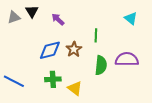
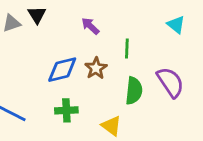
purple arrow: (58, 19) -> (90, 26), moved
purple semicircle: (127, 59) -> (170, 82), turned 55
yellow triangle: (75, 88) -> (111, 126), moved

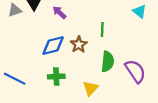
purple arrow: (90, 26) -> (59, 12), moved
purple semicircle: (170, 82) -> (135, 71), moved
yellow triangle: (111, 126) -> (90, 88), turned 35

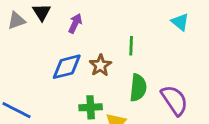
purple arrow: (59, 12) -> (75, 23), turned 72
green cross: (56, 77) -> (91, 107), moved

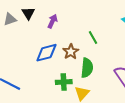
green line: (131, 46) -> (93, 37), turned -32
green semicircle: (138, 88) -> (87, 68), moved

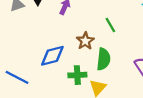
blue diamond: (46, 53) -> (52, 56), moved

